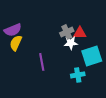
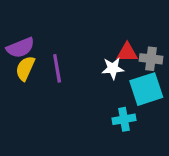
gray cross: (67, 32) -> (151, 59), moved, turned 32
purple line: (42, 62) -> (57, 68), moved

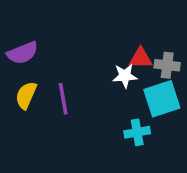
yellow semicircle: (25, 68) -> (26, 95), moved
purple line: (57, 68) -> (63, 99), moved

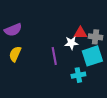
purple line: (63, 99) -> (54, 56), moved

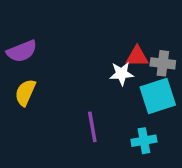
purple line: (54, 56) -> (92, 127), moved
cyan cross: (78, 75) -> (144, 141), moved

